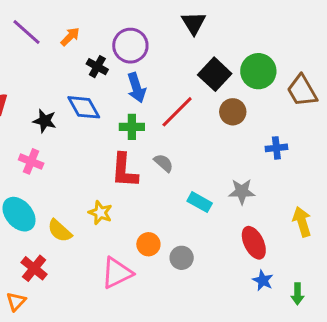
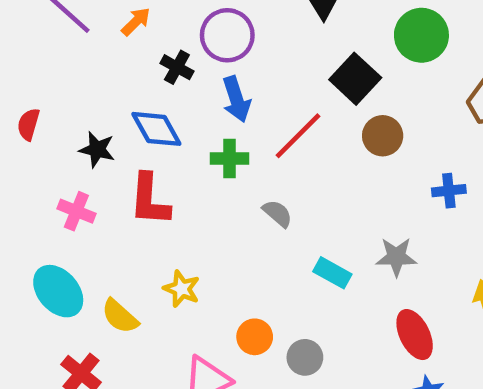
green circle: (258, 71) -> (421, 35), moved
red L-shape: (124, 170) -> (150, 200), moved

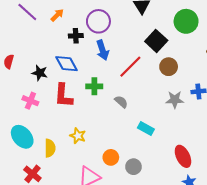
black cross: (177, 67) -> (76, 36), turned -32
green cross: (230, 159) -> (94, 86), moved
gray star: (396, 257) -> (175, 100), moved
yellow semicircle: (120, 316) -> (50, 148), turned -132

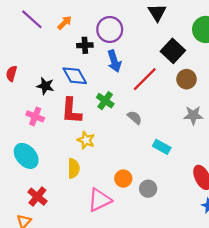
green cross: (94, 86) -> (105, 101), turned 35
yellow star: (78, 136) -> (86, 140), moved
yellow semicircle: (50, 148) -> (74, 168), moved

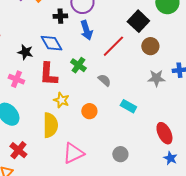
yellow semicircle: (74, 168) -> (50, 125), size x1.4
orange circle: (123, 179) -> (89, 111), moved
gray circle: (148, 189) -> (120, 154), moved

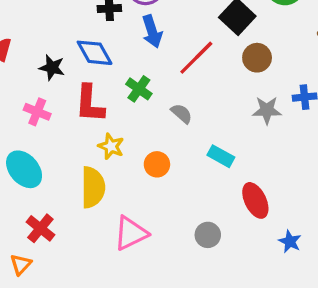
red ellipse: (164, 133) -> (255, 200), moved

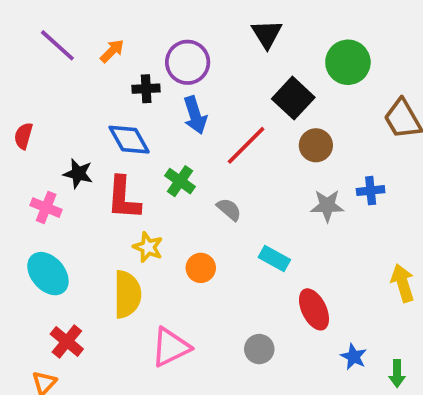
black star: (52, 68) -> (78, 174), moved
pink cross: (37, 112) -> (46, 208), moved

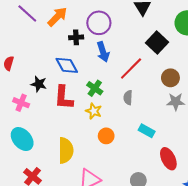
orange arrow: (112, 51) -> (57, 17), size x1.5
brown circle: (316, 145) -> (170, 78), moved
gray semicircle: (229, 209) -> (128, 98), moved, turned -128
yellow star: (148, 247) -> (94, 111), moved

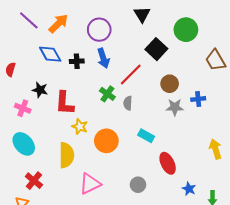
black cross: (76, 37) -> (77, 61), moved
blue diamond: (67, 65) -> (50, 54), moved
green cross: (95, 88) -> (107, 94), moved
yellow star: (94, 111) -> (80, 127), moved
orange circle: (106, 136) -> (106, 141), size x1.5

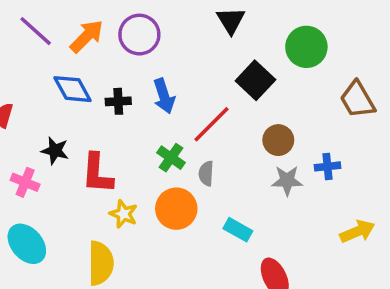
purple circle: (99, 30) -> (139, 35), moved
orange circle: (106, 141) -> (176, 209), moved
yellow arrow: (216, 149) -> (357, 231), moved, turned 84

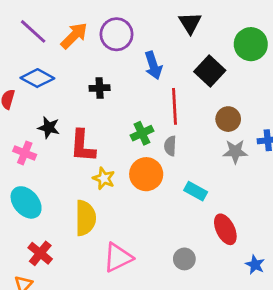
blue diamond: (73, 89) -> (37, 78), moved, turned -32
blue arrow: (164, 96) -> (153, 65), moved
red line: (211, 124) -> (174, 106), turned -48
green cross: (171, 158) -> (142, 133), turned 30

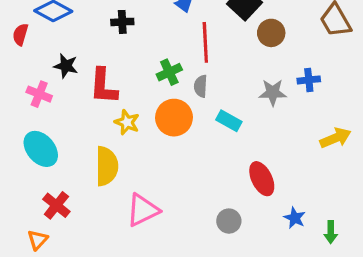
brown circle: (228, 119) -> (271, 33), moved
cyan rectangle: (196, 191) -> (229, 121), moved
gray circle: (184, 259) -> (229, 221), moved

